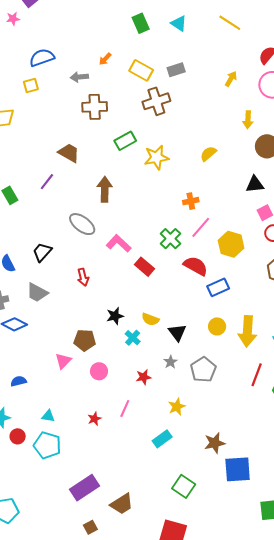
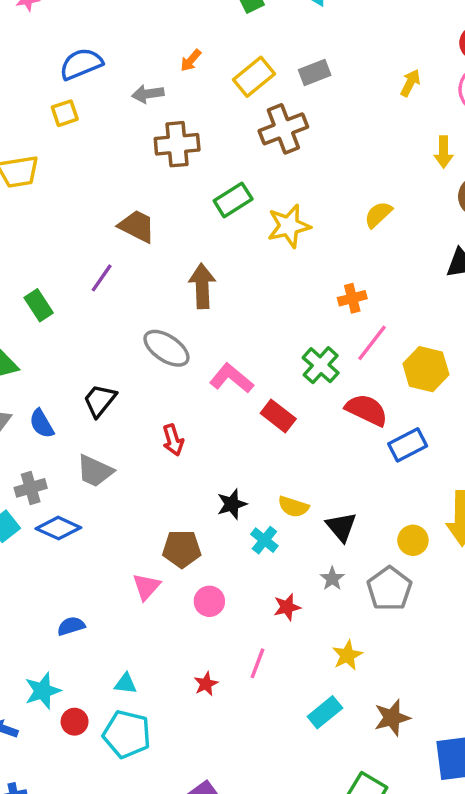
yellow rectangle: (141, 70) -> (254, 77), turned -65
yellow circle: (217, 326) -> (413, 540), moved
brown star: (215, 443) -> (392, 718), moved

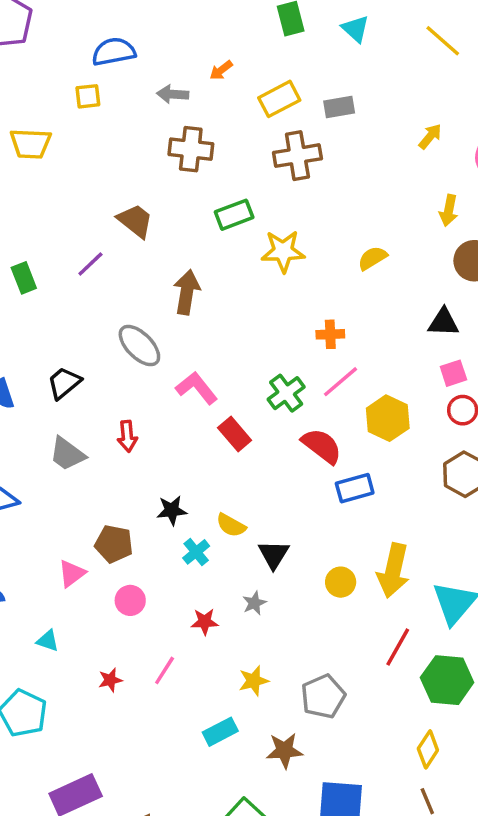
gray trapezoid: (95, 471) -> (67, 454), moved
gray pentagon: (389, 589) -> (323, 696), moved
cyan triangle: (126, 684) -> (48, 641), moved

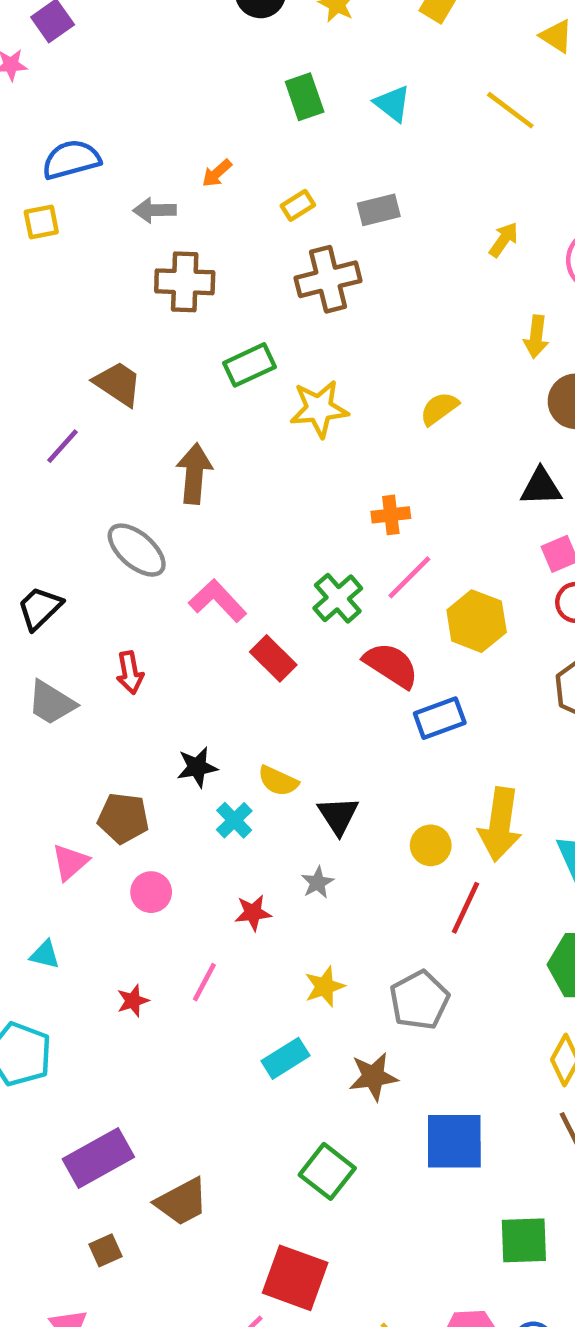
yellow rectangle: (279, 99) -> (298, 205), size x0.6
red line: (398, 647) -> (465, 908), moved

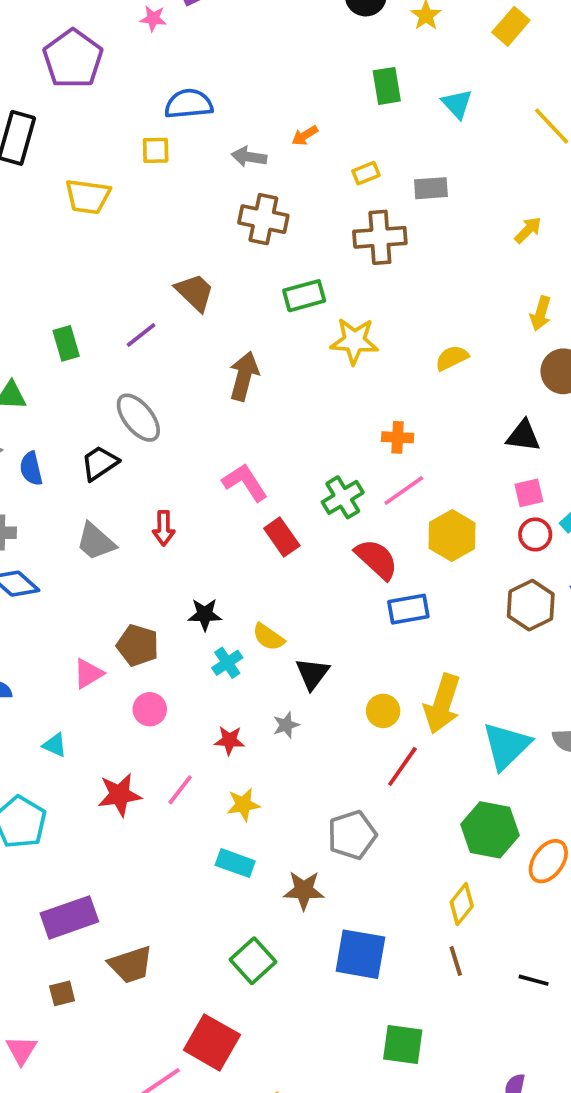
gray ellipse: (137, 550) -> (138, 418), moved
yellow star: (325, 987) -> (243, 805), moved
red star: (133, 1001) -> (120, 795), size x1.6
cyan rectangle: (285, 1058) -> (235, 863), turned 42

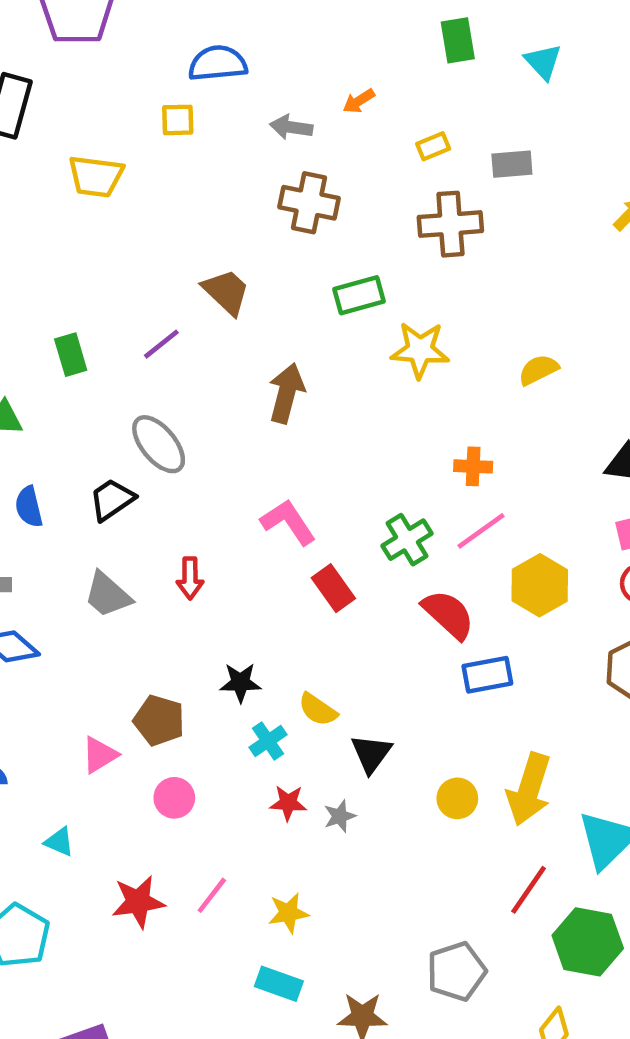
red star: (229, 740) -> (288, 803), moved
red line: (402, 766) -> (529, 890), moved
gray pentagon: (352, 835) -> (456, 971), moved

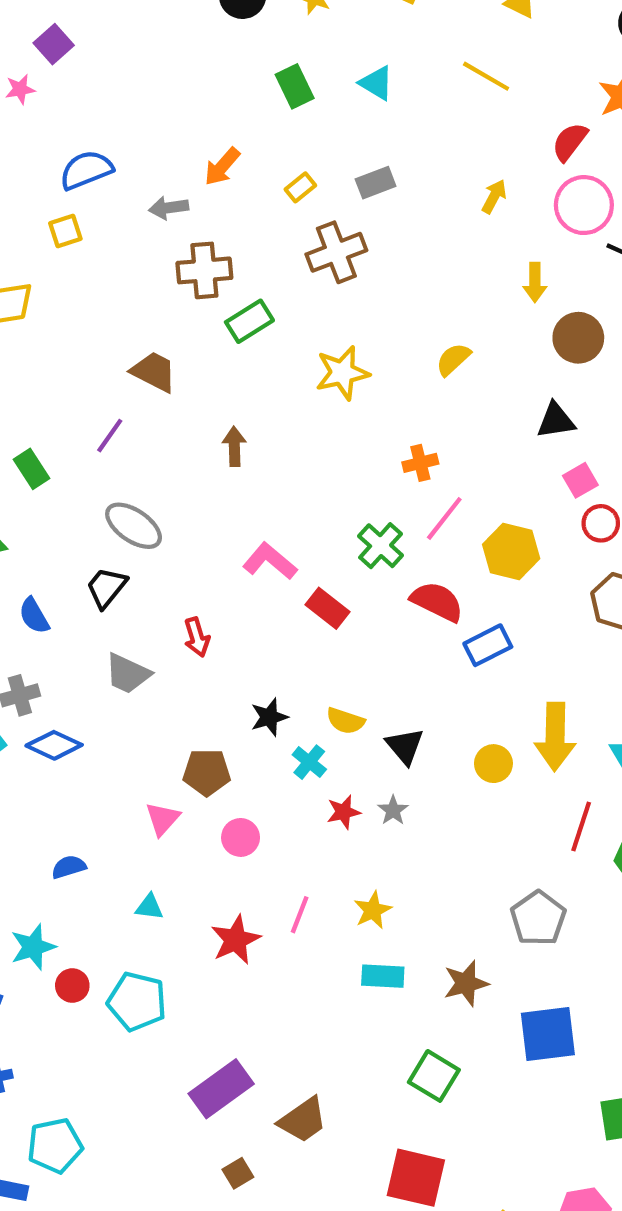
orange arrow: (359, 101) -> (222, 167), size x1.4
green rectangle: (359, 295) -> (249, 321), moved
brown arrow: (286, 393) -> (234, 446), size x0.7

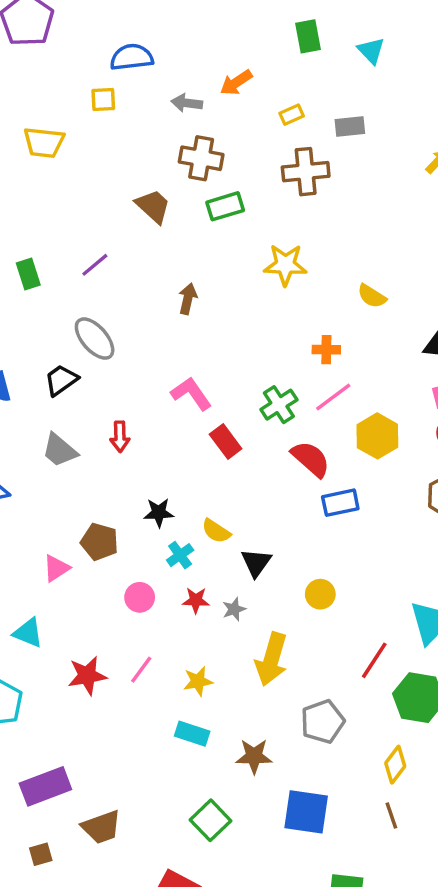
yellow semicircle: (453, 359) -> (372, 296), moved, turned -120
brown trapezoid: (154, 372) -> (153, 206), moved
yellow arrow: (555, 737) -> (271, 659), moved
pink circle: (241, 837) -> (140, 597), moved
cyan triangle: (149, 907) -> (28, 633), size x1.4

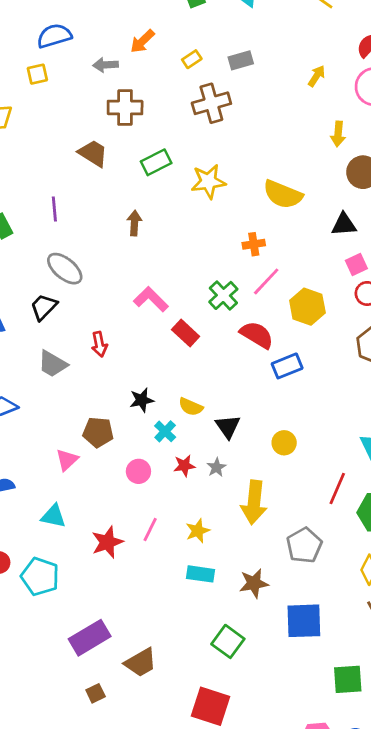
green rectangle: (225, 206) -> (156, 162), moved
purple line: (95, 265) -> (54, 209), turned -45
yellow semicircle: (372, 296) -> (283, 194), size x1.6

